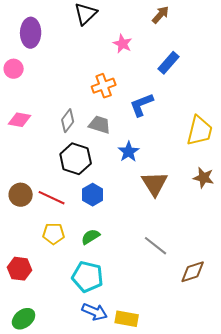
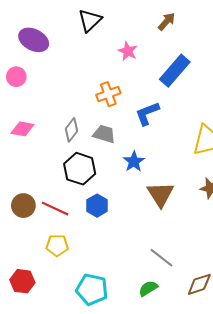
purple ellipse: (31, 33) -> (34, 40), turned -64
blue rectangle: (169, 63) -> (175, 71), size x1.4
green semicircle: (91, 237) -> (148, 288), moved

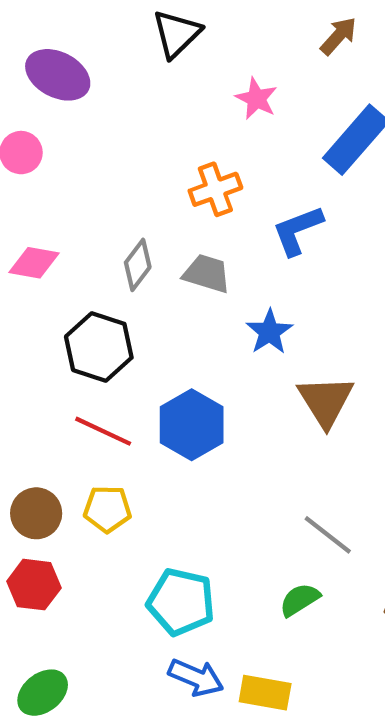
black hexagon: (80, 169) -> (99, 347), moved
brown circle: (23, 206) -> (36, 513), moved
blue hexagon: (97, 206) -> (192, 425), size x1.4

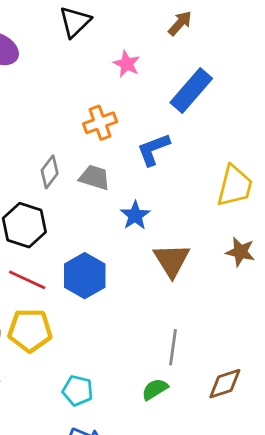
yellow pentagon: (107, 509) -> (30, 330), size x1.4
gray line: (328, 535) -> (173, 347), turned 60
cyan pentagon: (181, 602) -> (78, 391), size x0.7

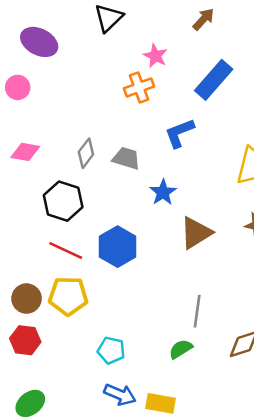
orange cross: (100, 123) -> (139, 87), moved
brown triangle: (172, 260) -> (196, 233), turned 30

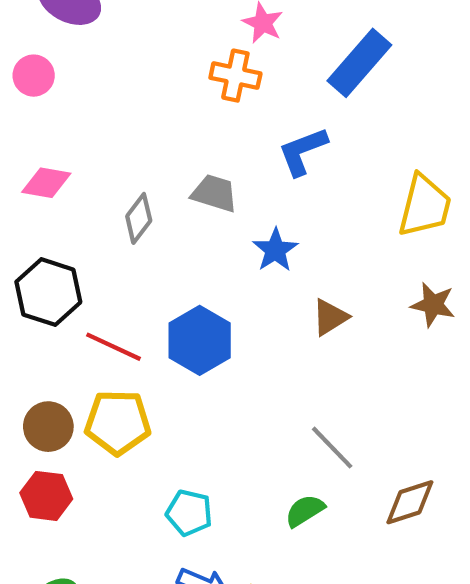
orange cross: (139, 87) -> (235, 76), turned 32
gray diamond: (86, 153) -> (139, 218), moved
black hexagon: (63, 201) -> (48, 292), moved
brown triangle: (196, 233) -> (330, 317), size x0.7
gray line: (197, 311) -> (332, 448), turned -52

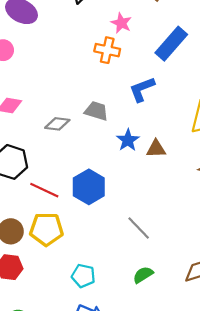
gray diamond: (139, 218) -> (57, 124), turned 60
brown triangle: (330, 317) -> (156, 149), moved, turned 30
gray line: (332, 448) -> (139, 228), moved

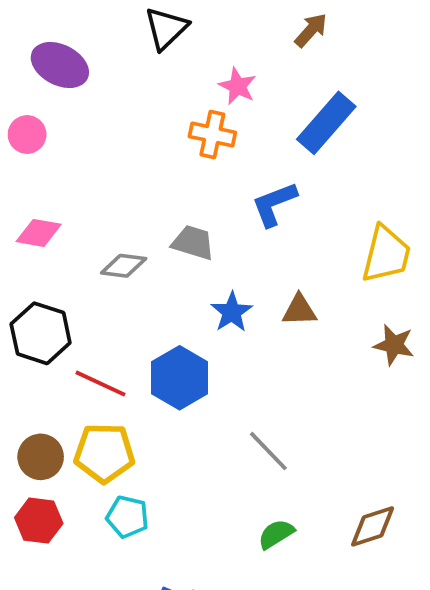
blue star: (128, 140) -> (232, 312), moved
cyan pentagon: (83, 276) -> (127, 517), moved

